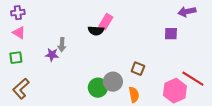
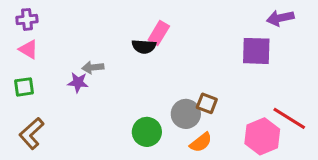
purple square: (171, 34) -> (256, 51), size x1.5
gray arrow: (62, 45) -> (93, 67), turned 80
gray circle: (113, 82) -> (186, 114), moved
orange semicircle: (134, 95) -> (201, 142), turned 63

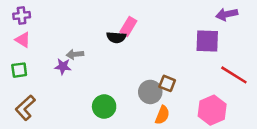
red line: (289, 118) -> (234, 75), moved
green circle: (147, 132) -> (104, 107), moved
orange semicircle: (201, 142) -> (162, 115), turned -30

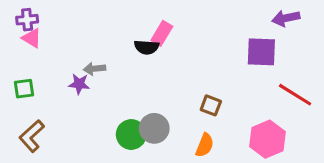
pink triangle: (23, 40) -> (32, 38), moved
gray circle: (150, 92) -> (154, 128), moved

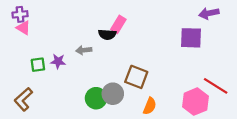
gray arrow: (94, 69) -> (84, 50), moved
green square: (24, 89) -> (38, 65), moved
red line: (295, 95) -> (216, 86), moved
brown square: (211, 105) -> (136, 77), moved, size x1.5

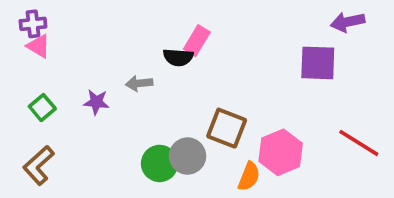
green square: (38, 65) -> (42, 108), moved, turned -32
pink hexagon: (195, 102) -> (281, 152), moved

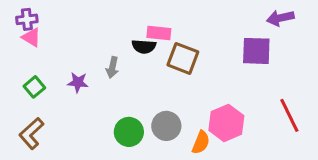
pink rectangle: (197, 41) -> (159, 33), turned 65
gray arrow: (139, 83) -> (112, 67), turned -72
brown square: (227, 128) -> (183, 58), moved
red line: (359, 143) -> (289, 115), turned 32
gray circle: (188, 156) -> (166, 126), moved

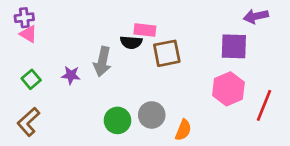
brown square: (183, 58) -> (167, 53), turned -32
gray arrow: (112, 67) -> (102, 62), size x1.5
red line: (289, 115) -> (264, 105), turned 48
pink hexagon: (226, 123) -> (228, 89), moved

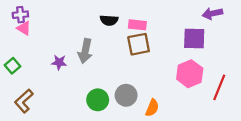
pink rectangle: (145, 30) -> (137, 25), moved
black semicircle: (131, 42) -> (109, 20), moved
green square: (31, 79) -> (12, 66), moved

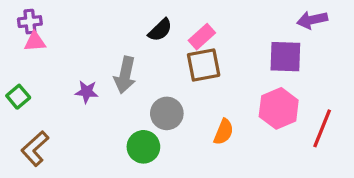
black semicircle: (109, 20) -> (160, 30), turned -48
pink rectangle: (137, 25) -> (202, 37), turned -48
pink triangle: (24, 28) -> (35, 42), turned -35
gray circle: (126, 95) -> (167, 113), moved
orange semicircle: (152, 108) -> (224, 132), moved

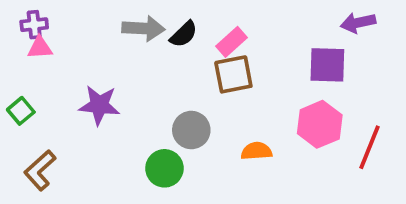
gray arrow: (125, 75) -> (143, 28), moved, turned -99
purple star: (87, 92) -> (99, 105), size x1.5
orange semicircle: (224, 132) -> (256, 151), turned -116

